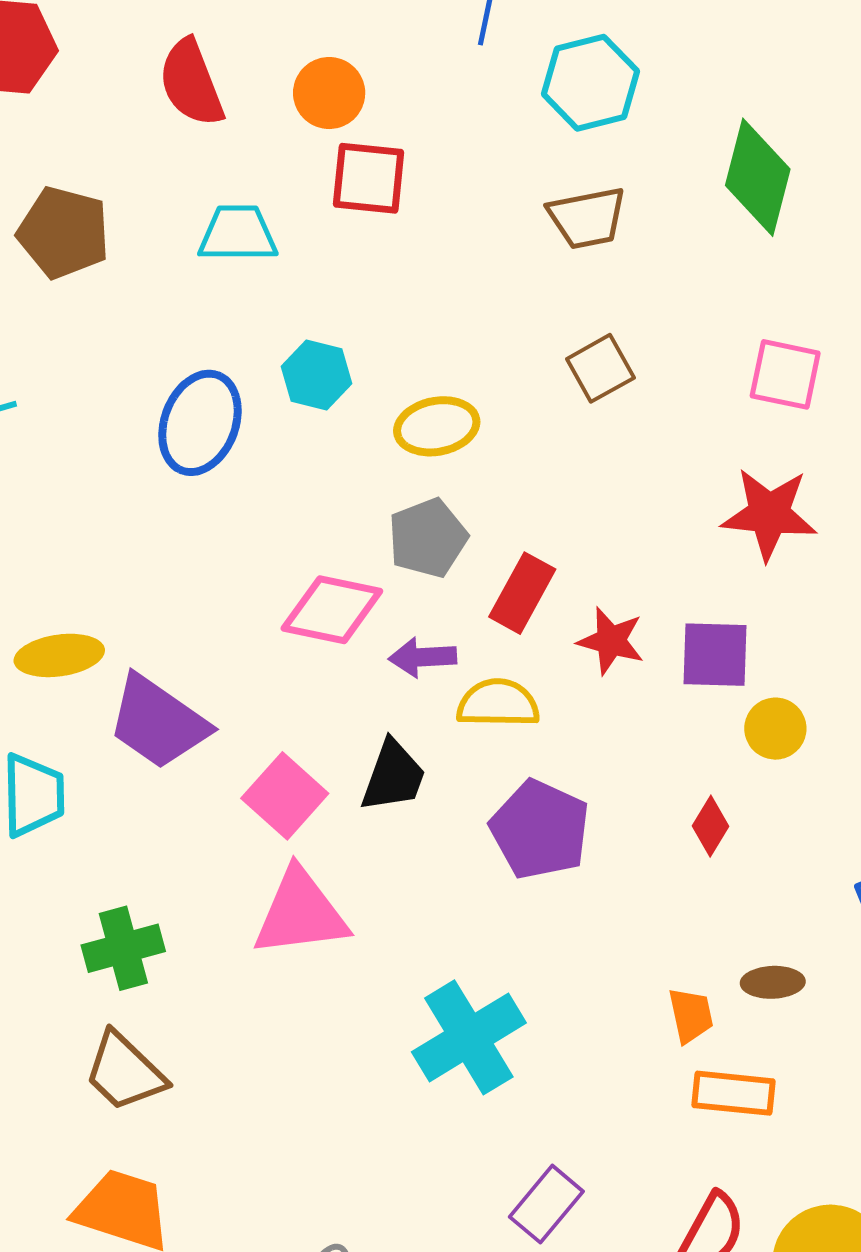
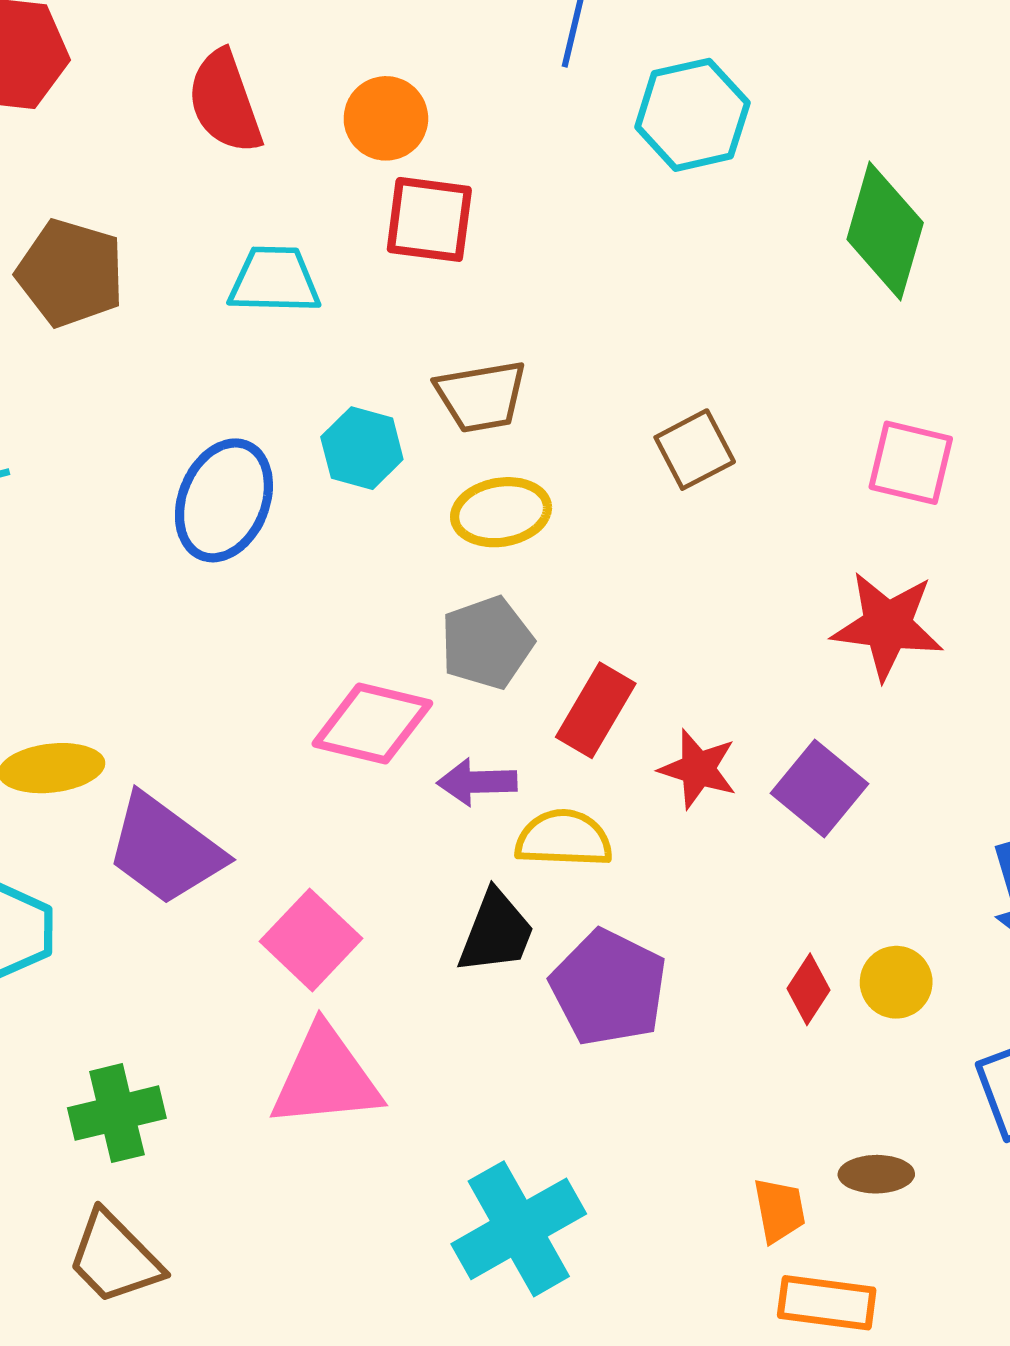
brown trapezoid: (587, 218) -> (481, 396), moved
purple square: (715, 655) -> (819, 789), turned 36
yellow circle: (775, 729) -> (896, 982), moved
black trapezoid: (393, 776) -> (496, 932), moved

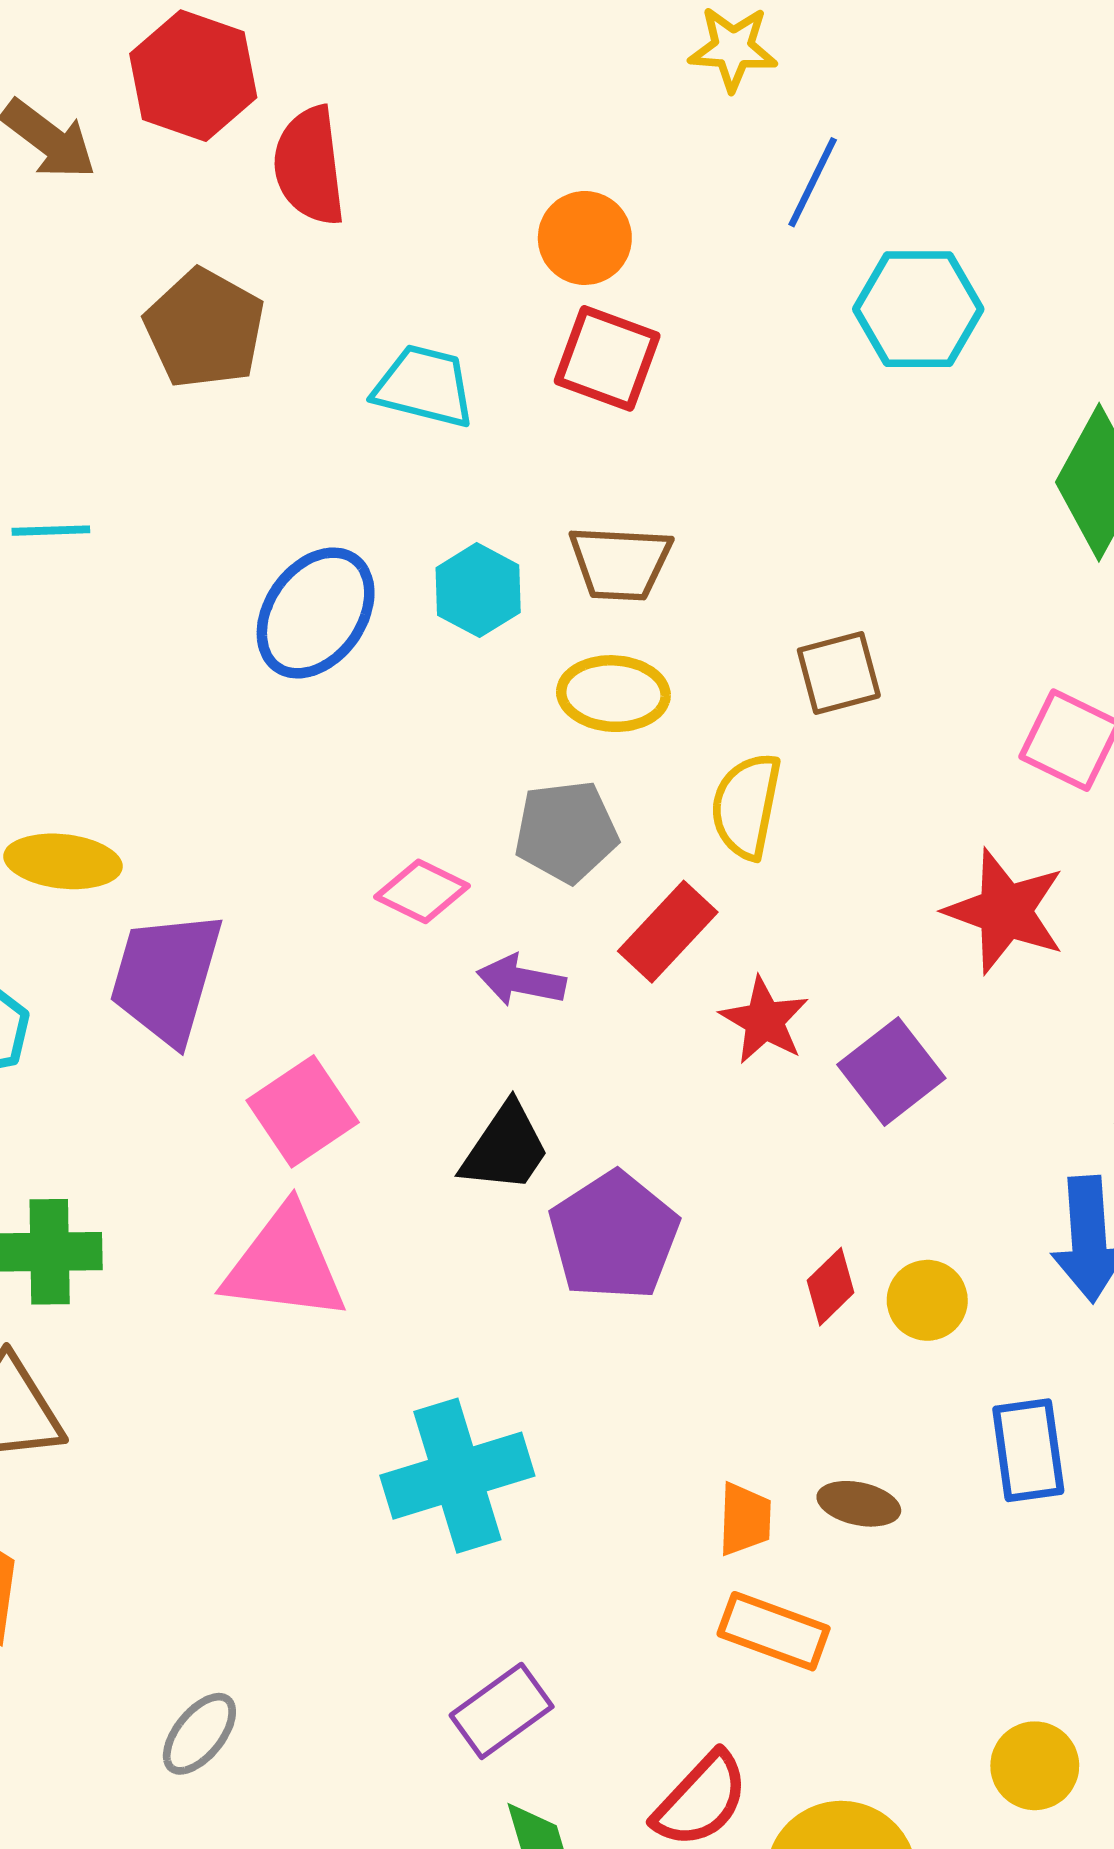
red semicircle: (225, 102) -> (309, 166), moved
pink diamond: (372, 723) -> (422, 891), size x0.7
yellow semicircle: (564, 839) -> (746, 806), moved, turned -94
purple trapezoid: (165, 849) -> (166, 977), turned 57

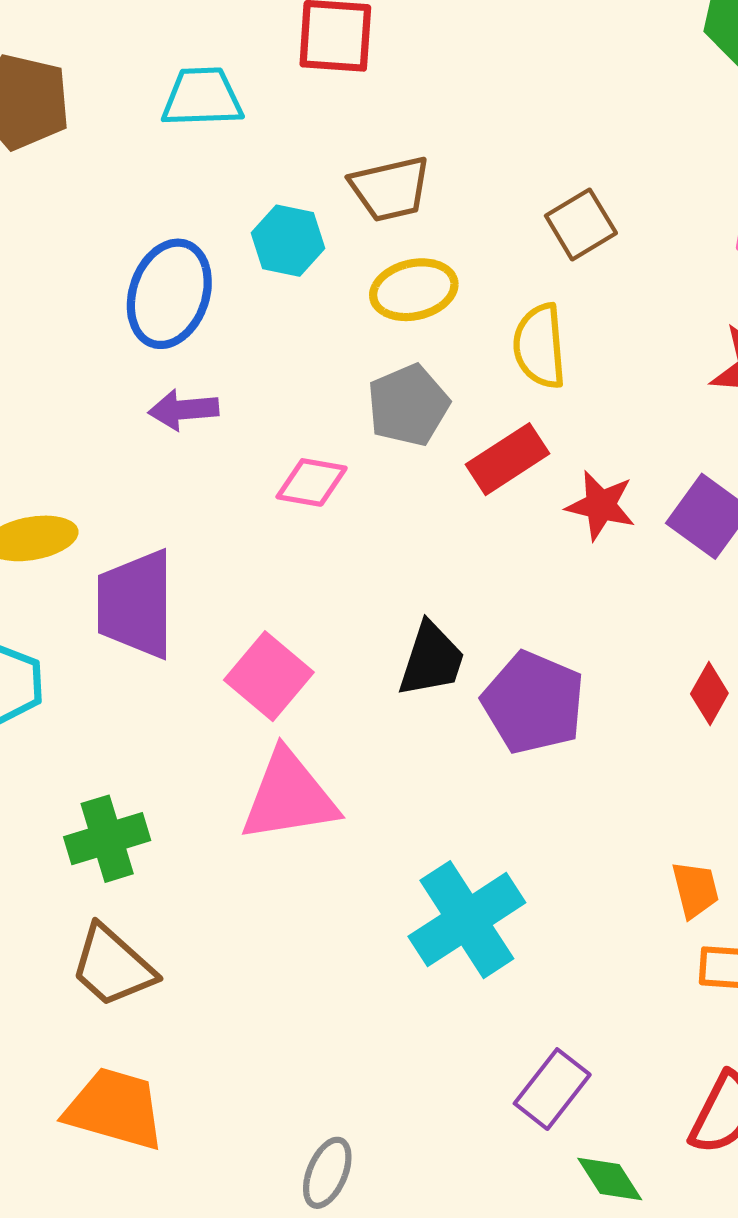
red rectangle: (668, 932) -> (508, 459), turned 30
purple arrow: (521, 981) -> (183, 410), moved

